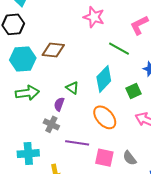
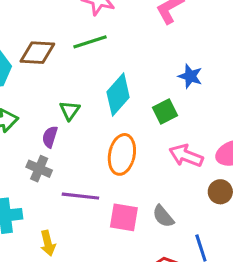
green line: (119, 49) -> (90, 42), moved, turned -45
green triangle: (72, 88) -> (70, 110), turned 32
orange ellipse: (105, 117) -> (122, 154), turned 55

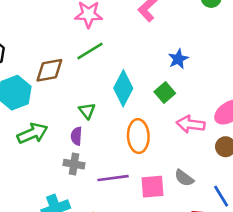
blue star: (190, 76) -> (178, 59), turned -30

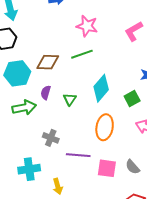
purple semicircle: (76, 136) -> (46, 93), moved

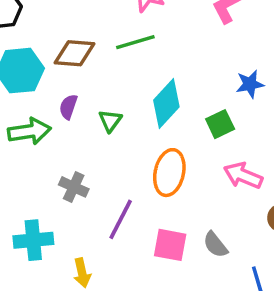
purple line: (78, 155) -> (121, 219), turned -70

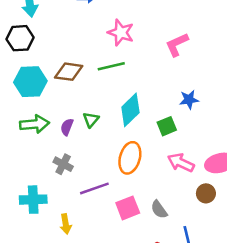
purple semicircle: (68, 107) -> (67, 127), moved
purple line: (121, 219) -> (94, 188), turned 40
pink square: (170, 245) -> (128, 208), turned -35

